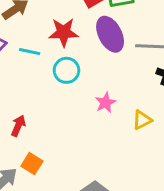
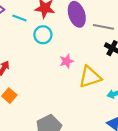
yellow triangle: (142, 120) -> (90, 77), size x1.6

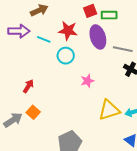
yellow triangle: (90, 77) -> (109, 110), moved

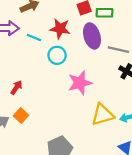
pink star: (87, 81) -> (80, 83), size x1.6

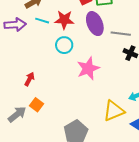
cyan line: (34, 37) -> (42, 21), moved
yellow triangle: (103, 115) -> (114, 111), moved

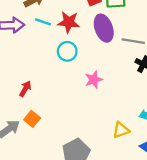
pink star: (88, 68) -> (94, 80), size x0.7
yellow triangle: (114, 111) -> (121, 130), size x0.7

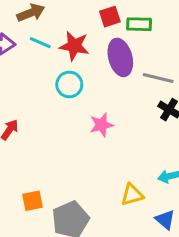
orange square: (32, 119) -> (33, 201), moved, turned 35

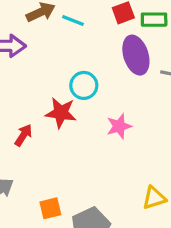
cyan line: (40, 43) -> (73, 21), moved
red star: (74, 46) -> (61, 113), moved

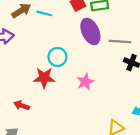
red arrow: (23, 135) -> (22, 105), moved, turned -96

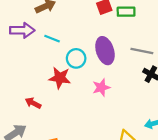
cyan line: (44, 13) -> (52, 39), moved
purple ellipse: (90, 31) -> (105, 51), moved

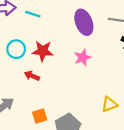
cyan circle: (76, 58) -> (16, 49), moved
red arrow: (33, 103) -> (32, 76), moved

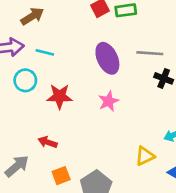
cyan circle: (16, 49) -> (25, 80), moved
red arrow: (32, 76) -> (48, 142), moved

